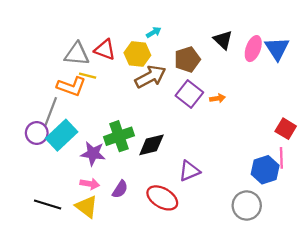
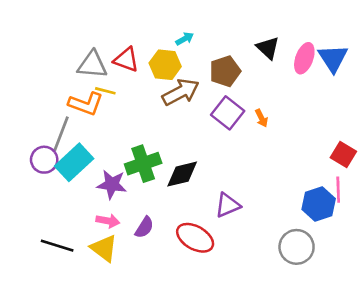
orange arrow: (217, 98) -> (261, 118), turned 72

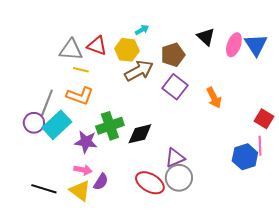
orange L-shape: (86, 104) -> (80, 96), moved
orange arrow: (261, 118) -> (214, 98), moved, size x1.5
purple semicircle: (144, 227) -> (101, 182), moved
gray circle: (297, 247) -> (179, 178), moved

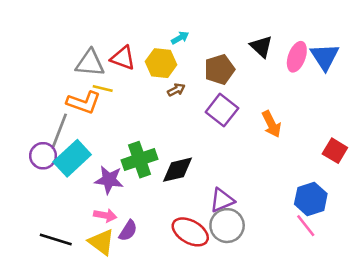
brown arrow: (139, 71) -> (176, 90), size x0.5
orange L-shape: (80, 96) -> (84, 102), moved
pink line: (260, 146) -> (306, 226), moved, turned -36

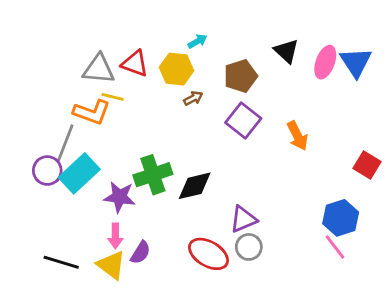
pink arrow: (105, 215) -> (115, 236), turned 80
gray circle: (227, 226) -> (249, 247), size x0.7

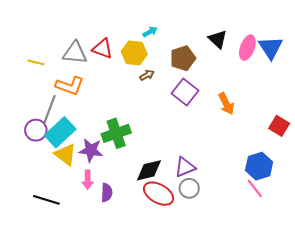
yellow line: (113, 97) -> (36, 62), moved
black diamond: (195, 186) -> (149, 170), moved
purple semicircle: (140, 253) -> (107, 193), turned -30
yellow triangle: (111, 265) -> (65, 154), moved

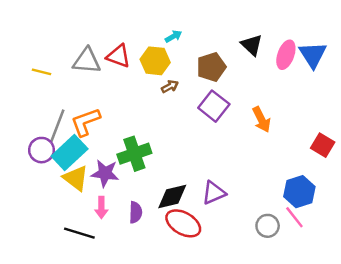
orange L-shape: (70, 86) -> (85, 122), moved, turned 140
gray circle: (189, 188) -> (268, 226), moved
purple semicircle: (107, 193) -> (136, 212), moved
black line: (46, 200) -> (79, 233), moved

